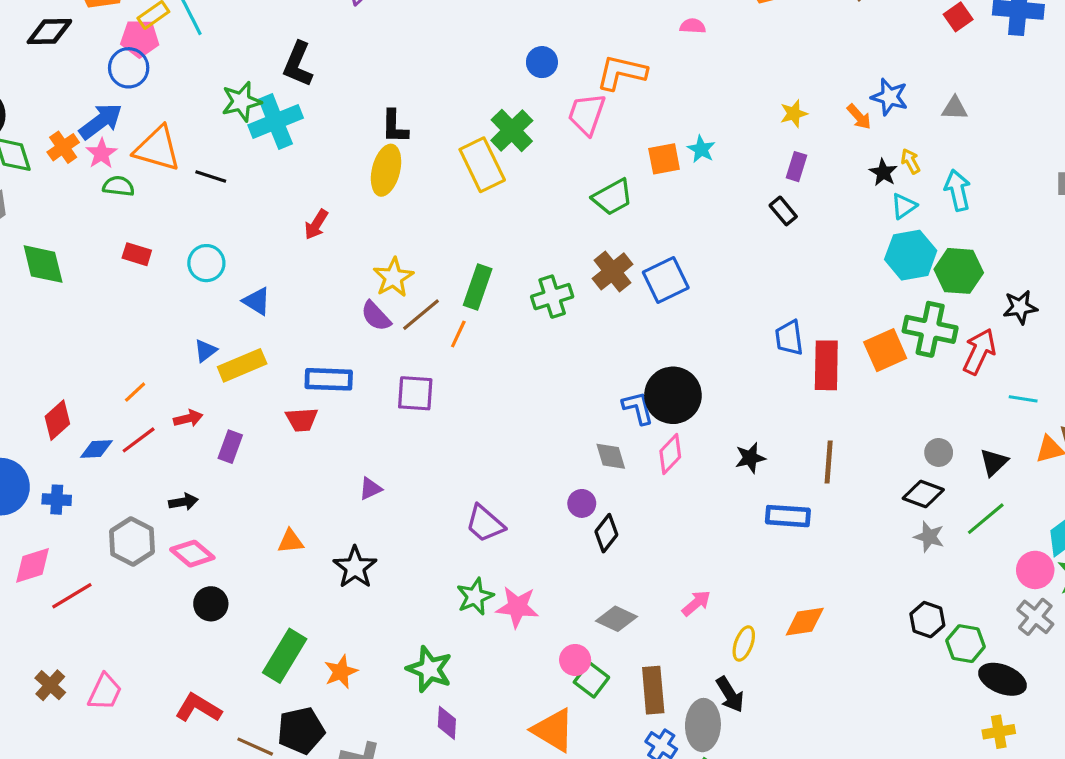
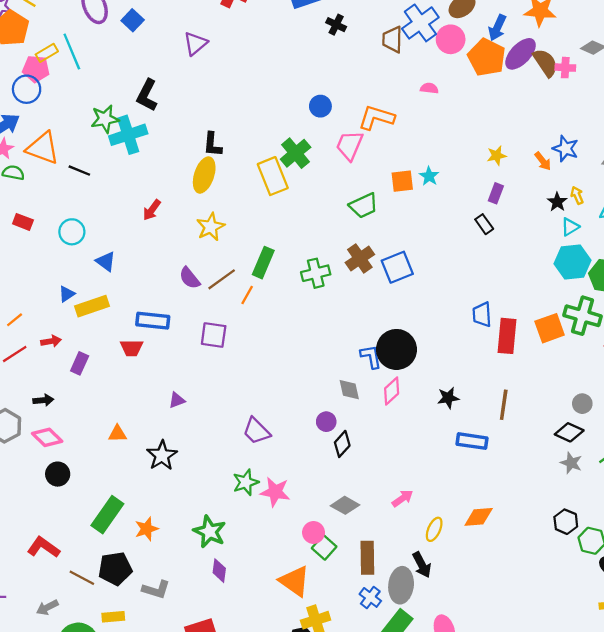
yellow star: (393, 277) -> (211, 227), moved

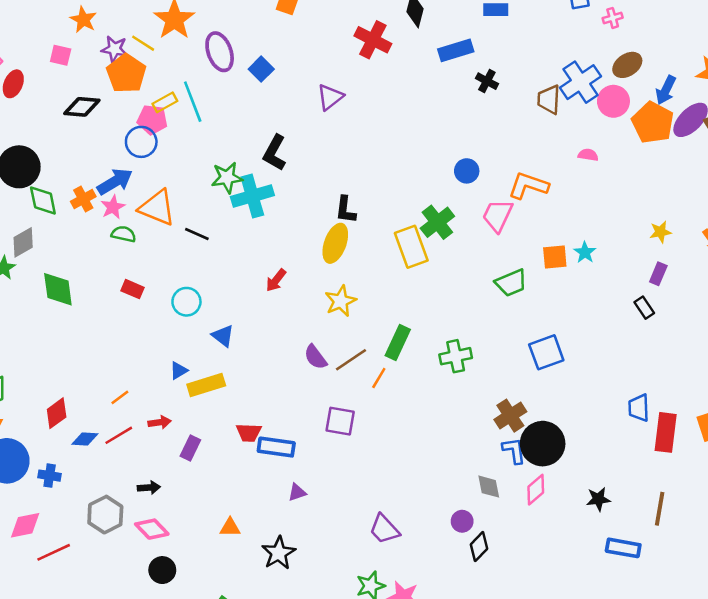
brown cross: (360, 258) -> (510, 416), moved
blue rectangle: (153, 321) -> (276, 447), moved

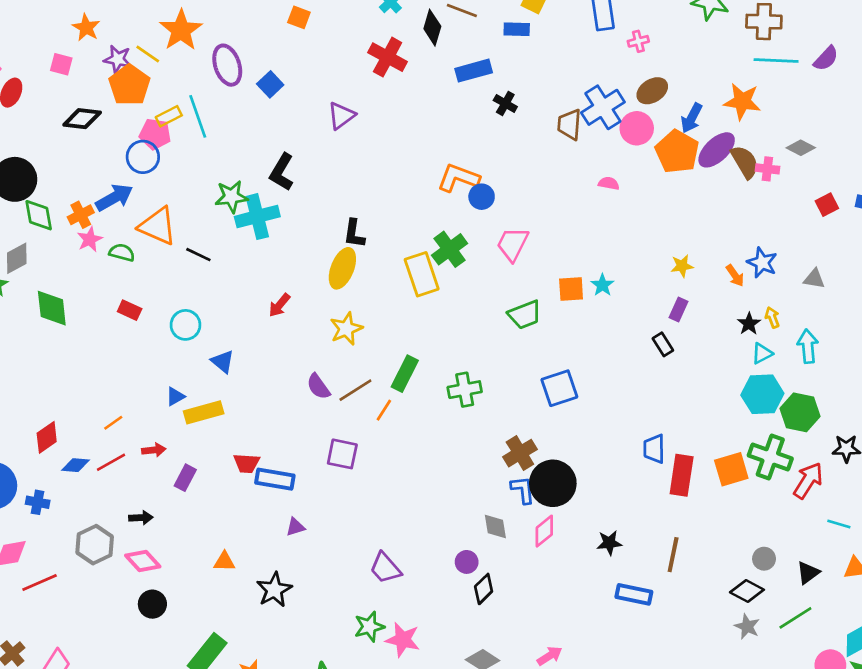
orange L-shape: (528, 186) -> (458, 178), moved
pink star: (113, 207) -> (90, 239), moved

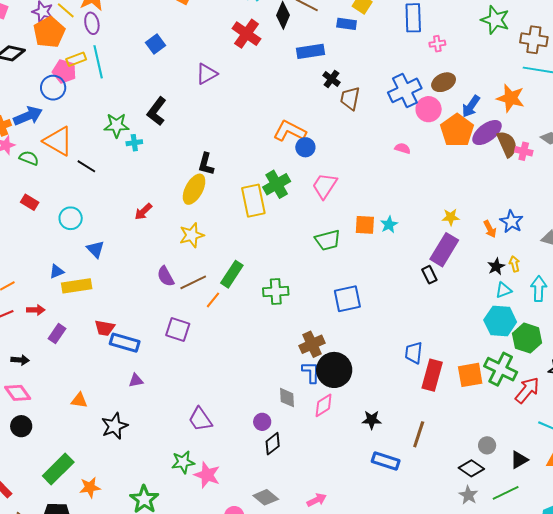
purple ellipse: (227, 65) -> (92, 23), moved, size x0.7
brown trapezoid: (569, 125) -> (350, 98), moved
cyan cross: (257, 217) -> (134, 143), size x0.5
purple rectangle: (679, 310) -> (444, 250), size x1.8

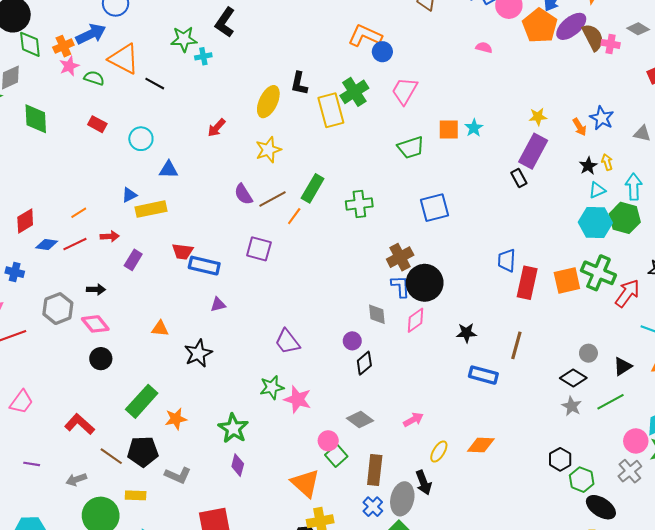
black L-shape: (206, 164) -> (299, 83), moved
blue triangle: (95, 249) -> (169, 170), turned -42
green hexagon: (527, 338) -> (625, 218), moved

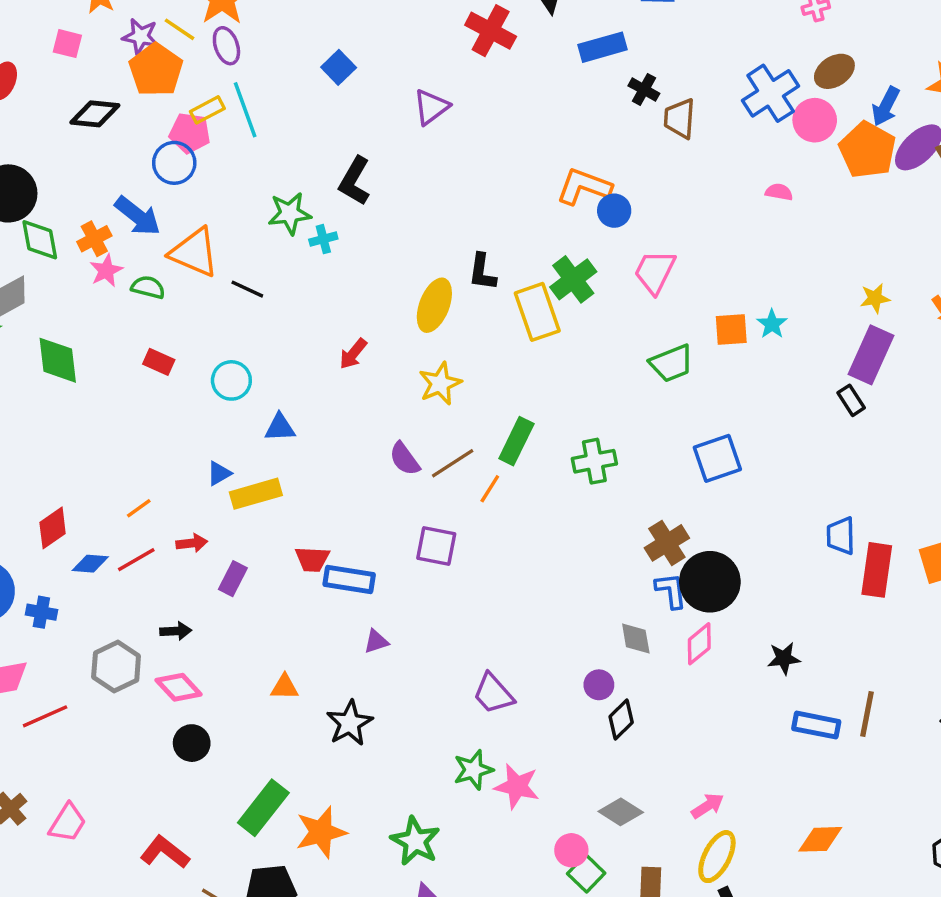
blue arrow: (91, 34) -> (138, 216), turned 68
brown line: (516, 345) -> (867, 714), moved
orange star: (176, 419) -> (321, 832), size x1.4
yellow ellipse: (439, 452) -> (717, 857), moved, size x1.4

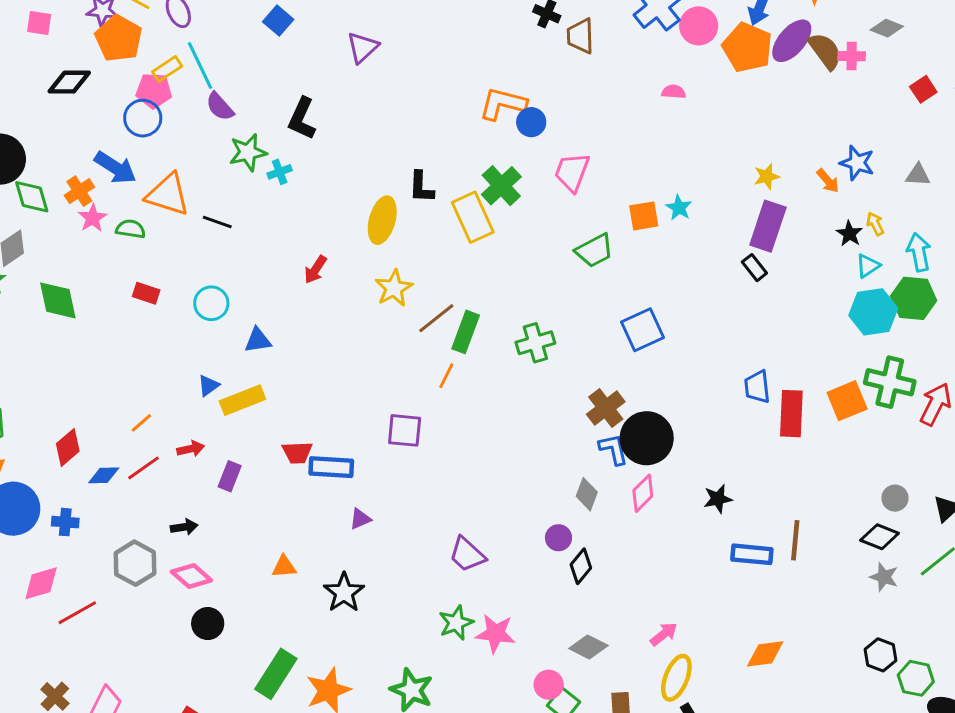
purple semicircle: (405, 459) -> (220, 107), moved
brown line: (453, 463) -> (436, 318), moved
gray diamond: (636, 639) -> (587, 494), turned 36

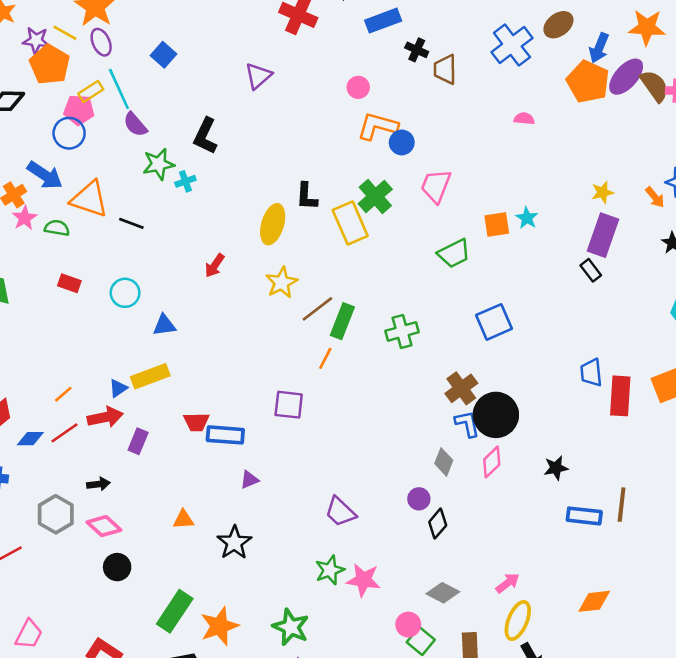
blue square: (278, 21) -> (164, 55), moved
pink circle: (699, 26) -> (358, 87), moved, size x0.7
blue triangle: (208, 386) -> (118, 388), moved
red arrow: (191, 449) -> (105, 417), size x1.5

